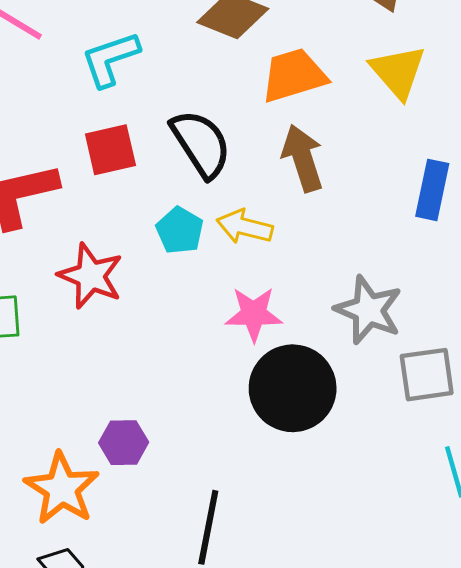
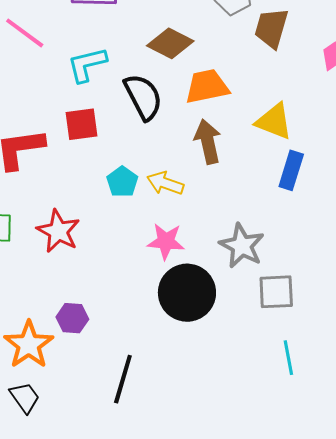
yellow triangle: (398, 72) -> (274, 121), moved, turned -33
black semicircle: (201, 144) -> (143, 97), moved
red star: (91, 276) -> (58, 231), moved

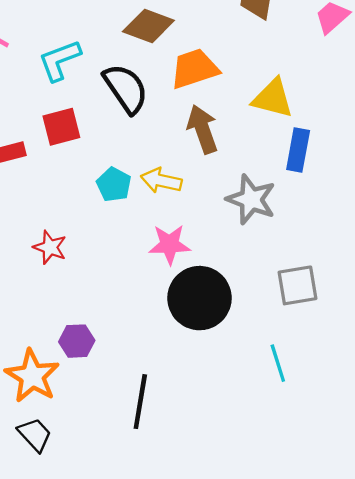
red star: (58, 231) -> (50, 247), size x0.7
gray star: (242, 246) -> (251, 199), moved
cyan line: (288, 358) -> (278, 363), moved

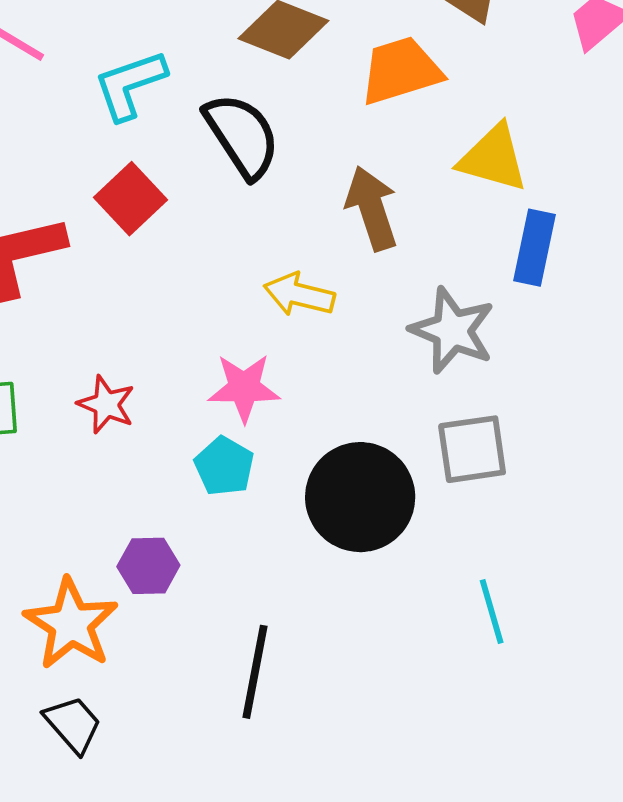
orange trapezoid: (194, 69) -> (401, 71), moved
red square: (61, 127) -> (131, 199), turned -30
cyan pentagon: (114, 185) -> (224, 466), moved
pink star: (170, 244) -> (244, 388), moved
gray square: (297, 285) -> (472, 449), moved

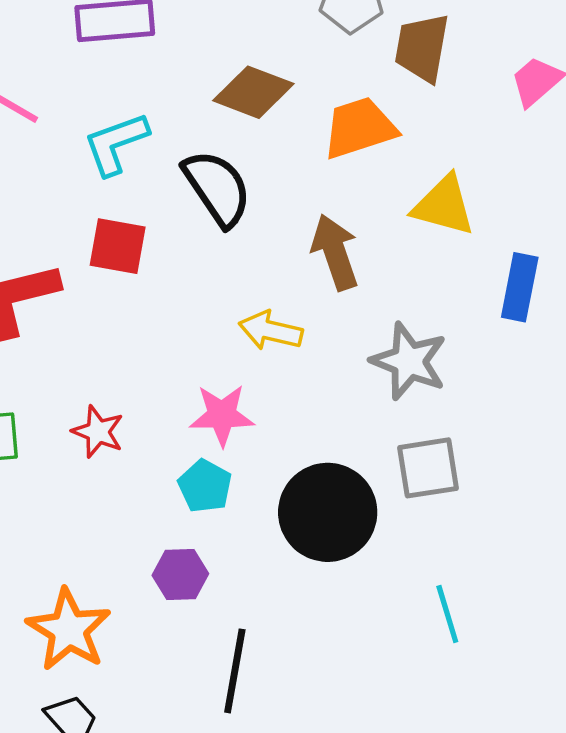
red square: (131, 199) -> (118, 246), turned -36
blue rectangle: (535, 248) -> (520, 287), moved
purple hexagon: (148, 566) -> (180, 574), moved

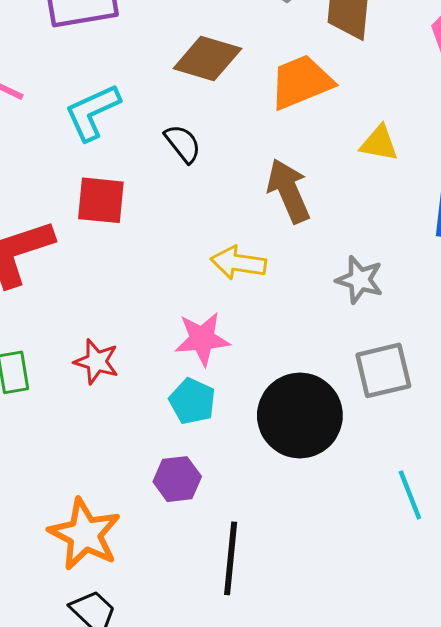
black semicircle: (217, 188) -> (183, 144), size x0.6
yellow triangle: (444, 206) -> (379, 143), size x0.7
gray star: (409, 361) -> (360, 280), size x0.7

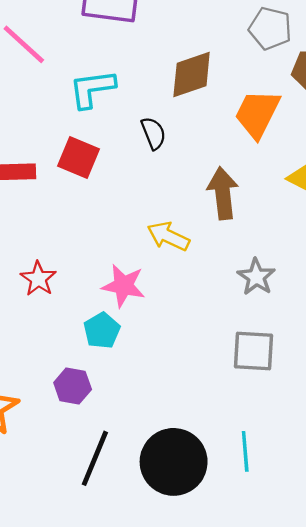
brown diamond: (207, 58) -> (192, 75), turned -52
orange trapezoid: (301, 82) -> (257, 114), turned -58
black circle: (300, 416) -> (174, 462), moved

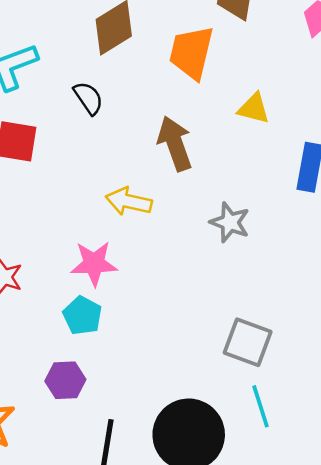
gray square: (253, 351) -> (248, 342), moved, turned 30

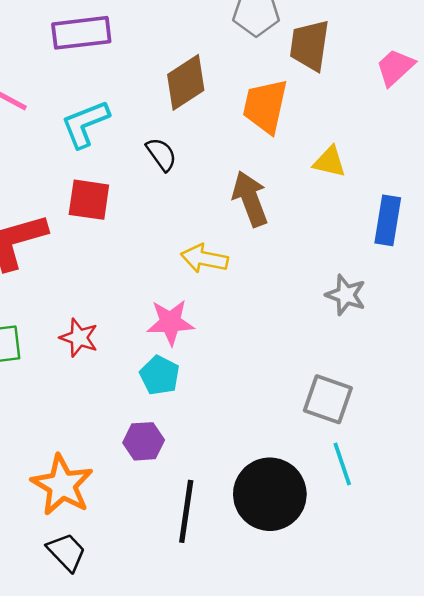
gray star: (230, 222) -> (346, 295), moved

